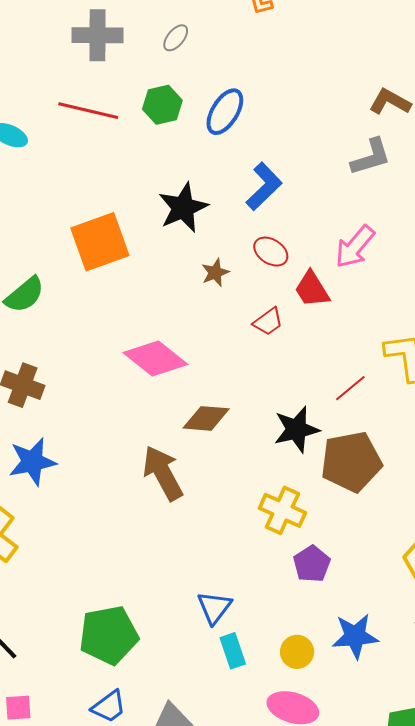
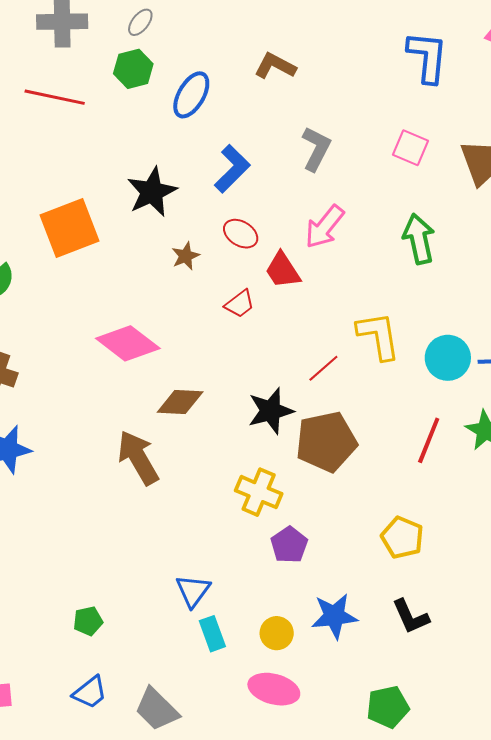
brown L-shape: (390, 102) -> (275, 66), moved
green hexagon: (162, 105) -> (133, 69), moved
gray L-shape: (371, 157) -> (316, 149), moved, turned -45
green pentagon: (109, 635) -> (88, 621), size x0.5

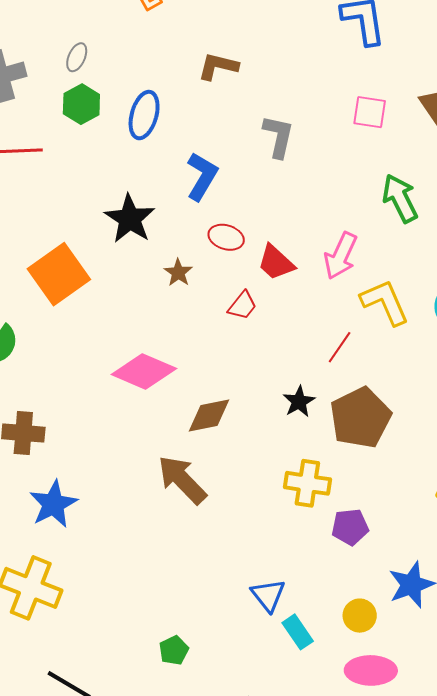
pink arrow: (325, 227) -> (341, 256), moved
black star: (271, 411) -> (299, 402), size x0.7
purple pentagon: (289, 545) -> (350, 527), turned -30

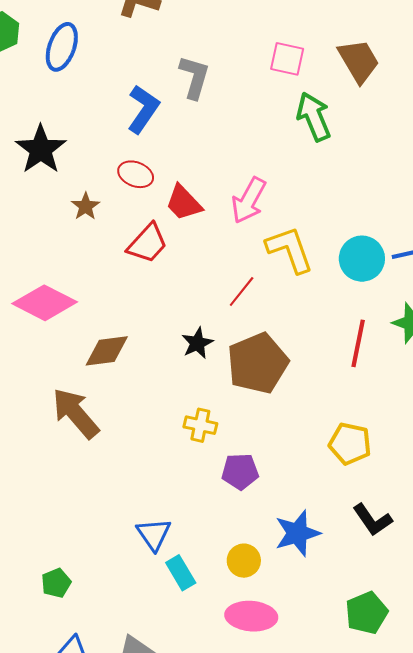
blue L-shape: (202, 176) -> (143, 109), moved
green arrow: (400, 198) -> (314, 117), moved
red trapezoid: (242, 306) -> (147, 243), size x1.4
yellow cross: (307, 483) -> (200, 425), size x0.7

